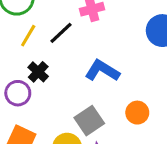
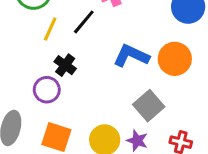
orange circle: (137, 113) -> (175, 59), moved, size x1.4
gray square: (89, 121) -> (149, 106), moved

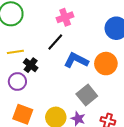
black line: (84, 22) -> (55, 42), moved
yellow line: (50, 29) -> (15, 52), moved, turned 56

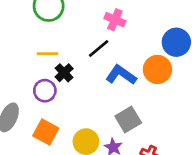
pink cross: (65, 17) -> (115, 20), turned 35
orange circle: (106, 64) -> (157, 69), moved

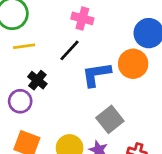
yellow line: (47, 54) -> (24, 46), moved
blue L-shape: (121, 75) -> (96, 74), turned -36

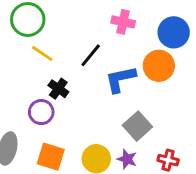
pink cross: (82, 18) -> (123, 22), moved
yellow line: (24, 46) -> (42, 53), turned 45

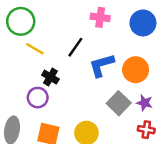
orange circle: (159, 66) -> (136, 70), moved
purple star: (127, 159) -> (144, 103), moved

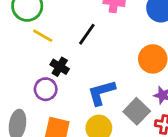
blue L-shape: (102, 65) -> (101, 93), moved
gray square: (119, 103) -> (137, 111), moved

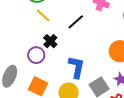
blue L-shape: (101, 93) -> (76, 67), turned 105

